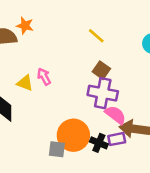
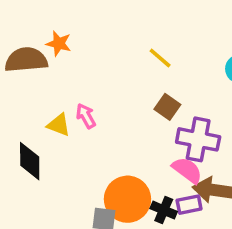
purple cross: (103, 93) -> (198, 139), moved

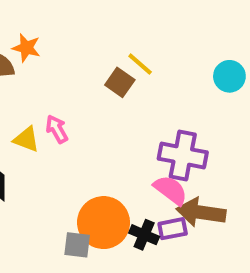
brown square: (167, 107) -> (120, 82), moved

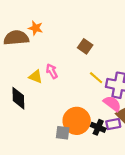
yellow line: (140, 64) -> (96, 78), moved

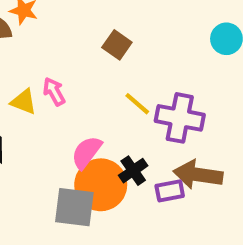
pink semicircle: (112, 104) -> (87, 152), moved, turned -90
black cross: (98, 127) -> (133, 171), moved, turned 32
gray square: (63, 133) -> (74, 207), size x1.5

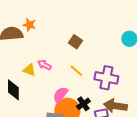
pink arrow: (54, 92) -> (44, 65), turned -32
yellow line: (137, 104) -> (76, 71), moved

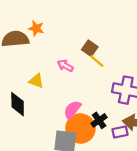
pink arrow: (44, 65) -> (65, 66), moved
yellow line: (76, 71) -> (97, 61), moved

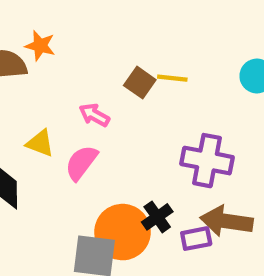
yellow line: (97, 61) -> (172, 78), moved, turned -35
pink semicircle: (72, 110) -> (81, 163), moved

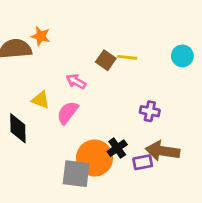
purple cross: (207, 161) -> (150, 111), size x0.6

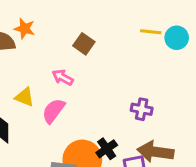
cyan circle: (182, 56) -> (177, 38), moved
yellow line: (127, 57) -> (151, 32), moved
brown square: (106, 60) -> (84, 44), moved

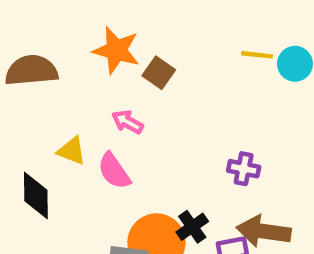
orange star: (25, 29) -> (116, 50), moved, size x1.5
pink semicircle: (53, 111) -> (114, 171), turned -72

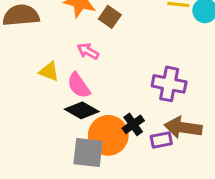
purple cross: (244, 169) -> (169, 84), size x1.5
black diamond: (36, 196) -> (82, 110), moved, turned -60

